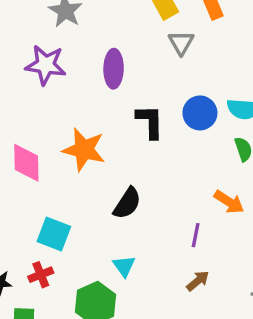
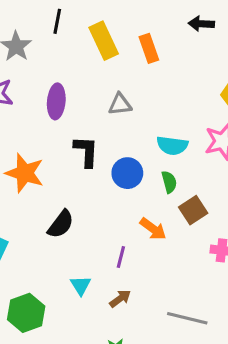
gray triangle: (181, 43) -> (120, 104), moved, turned 50
blue circle: (200, 113) -> (127, 173), moved
cyan triangle: (124, 266) -> (81, 285), moved

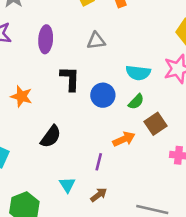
orange star: (25, 173) -> (21, 96), size x0.7
green semicircle: (169, 182) -> (136, 102), turned 60
orange arrow: (153, 229) -> (124, 139), turned -60

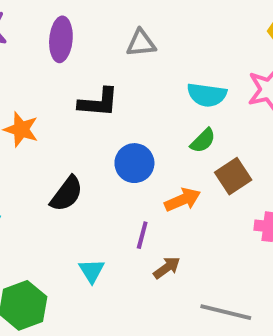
black L-shape: (70, 79) -> (98, 102), turned 92
blue circle: (103, 95) -> (134, 163), moved
brown arrow: (99, 195) -> (167, 268), moved

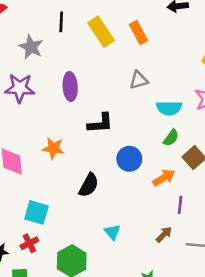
gray triangle: (141, 43) -> (139, 80), moved
purple line: (142, 235) -> (180, 205), moved
brown arrow: (167, 268) -> (164, 234), moved

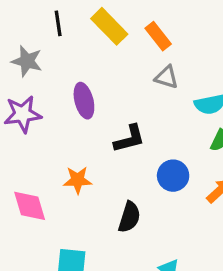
orange rectangle: (138, 32) -> (158, 36), moved
gray triangle: (139, 80) -> (167, 77), turned 42

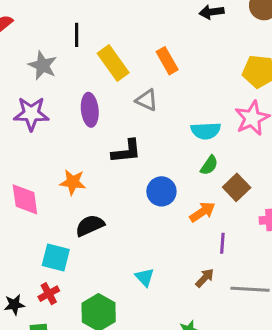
yellow rectangle: (109, 26) -> (113, 63), moved
gray triangle: (167, 77) -> (147, 100), moved
black semicircle: (129, 217) -> (90, 225), moved, turned -140

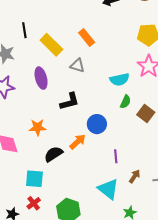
orange arrow: (202, 212) -> (78, 142), moved
purple line: (222, 243) -> (116, 156), moved
cyan triangle: (145, 277) -> (108, 189), moved, size x1.6

